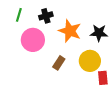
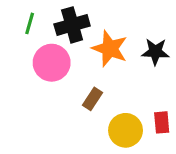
black cross: (46, 16) -> (72, 25), size x1.5
yellow circle: (90, 61) -> (126, 130), moved

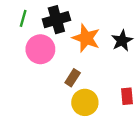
black star: (155, 52) -> (122, 41), turned -30
yellow circle: (126, 130) -> (85, 102), moved

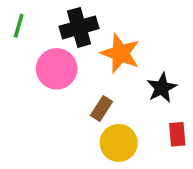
green line: (23, 18) -> (19, 26), moved
black star: (122, 41) -> (162, 88), moved

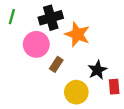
black star: (162, 88) -> (97, 70), moved
brown rectangle: (101, 108) -> (56, 64), moved

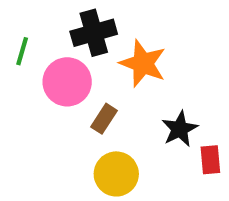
green line: (12, 17) -> (22, 51), moved
yellow circle: (76, 92) -> (116, 174), moved

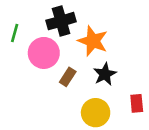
black star: (180, 129) -> (105, 74), moved
yellow circle: (116, 174) -> (96, 113), moved

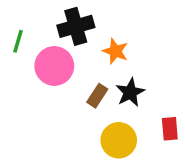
orange star: (93, 41) -> (115, 51), size x0.7
brown rectangle: (68, 77) -> (97, 96), moved

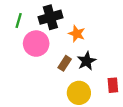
green line: (18, 41) -> (19, 20), moved

